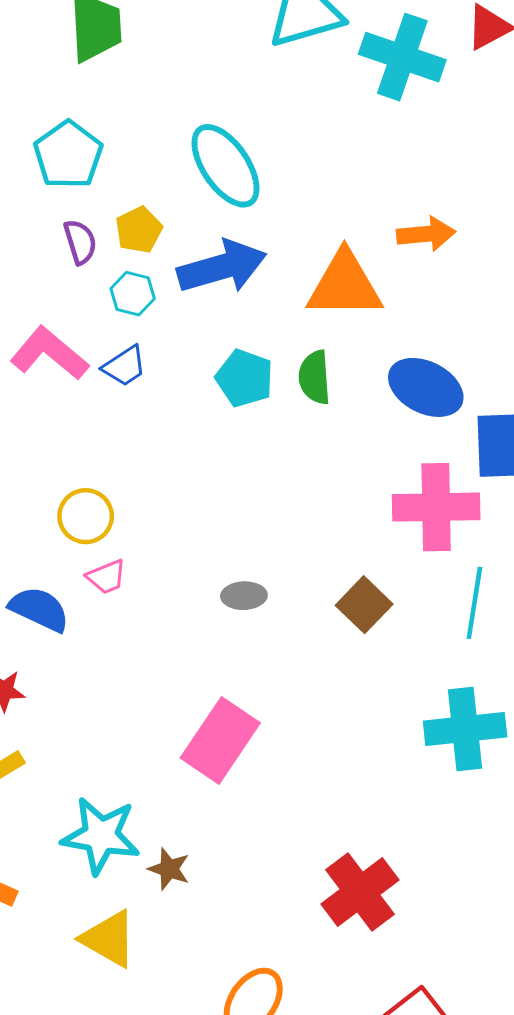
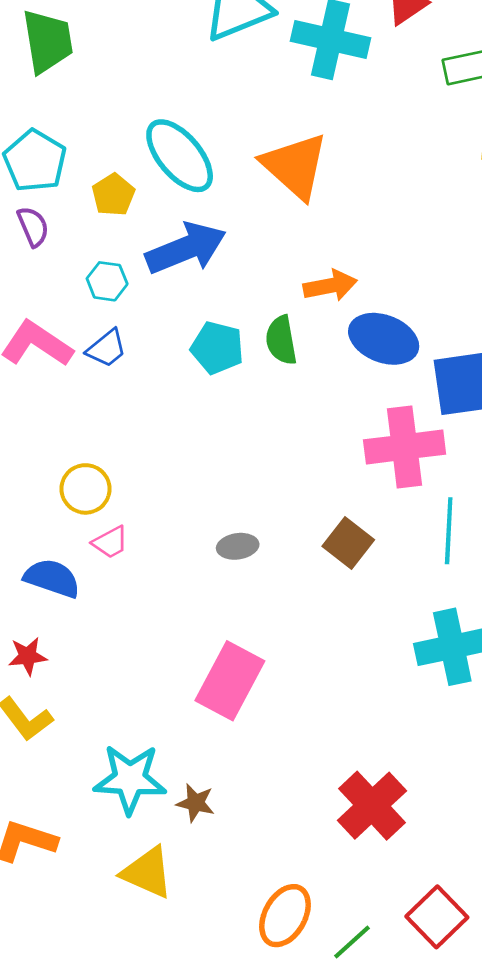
yellow pentagon: (139, 230) -> (113, 195), moved
orange arrow: (426, 234) -> (330, 286), moved
purple semicircle: (80, 242) -> (33, 227), moved
orange triangle: (345, 285) -> (295, 166), moved, turned 48

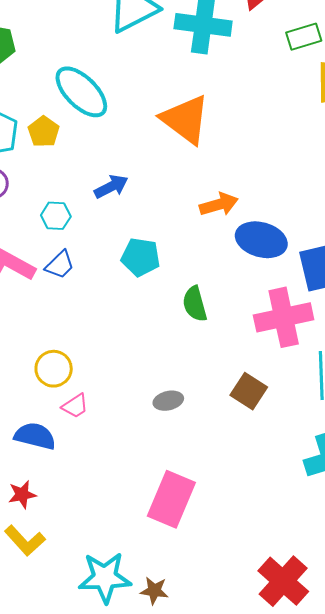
cyan ellipse: (180, 156) -> (81, 92), moved
yellow pentagon: (113, 195) -> (44, 132), moved
blue arrow: (186, 248) -> (111, 187), size x0.6
green semicircle: (281, 340) -> (195, 304), moved

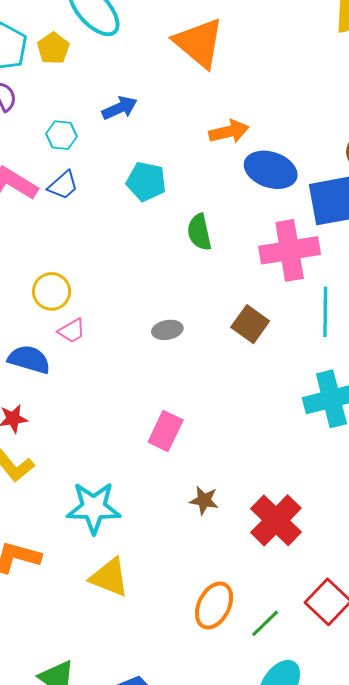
pink rectangle: (171, 499) -> (166, 431), size x0.7
brown star: (154, 591) -> (204, 500), moved

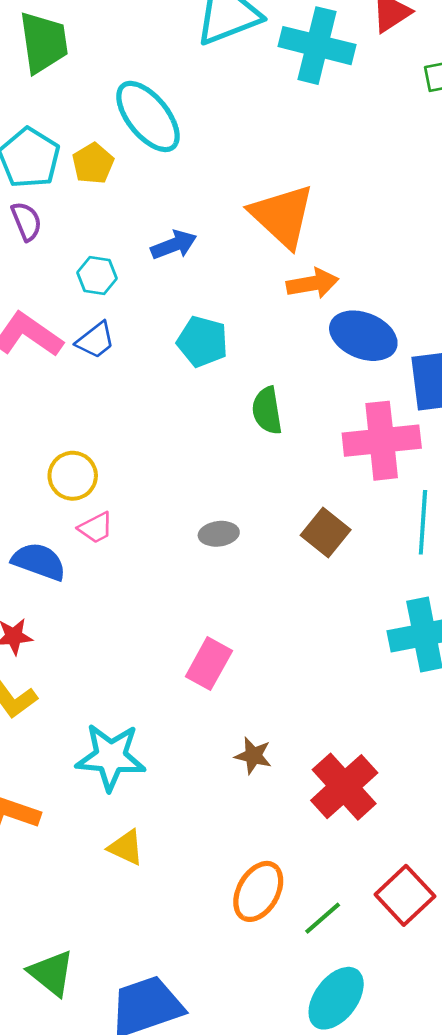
orange triangle: (199, 43) -> (282, 216), moved
yellow triangle: (109, 577) -> (126, 847), size x0.7

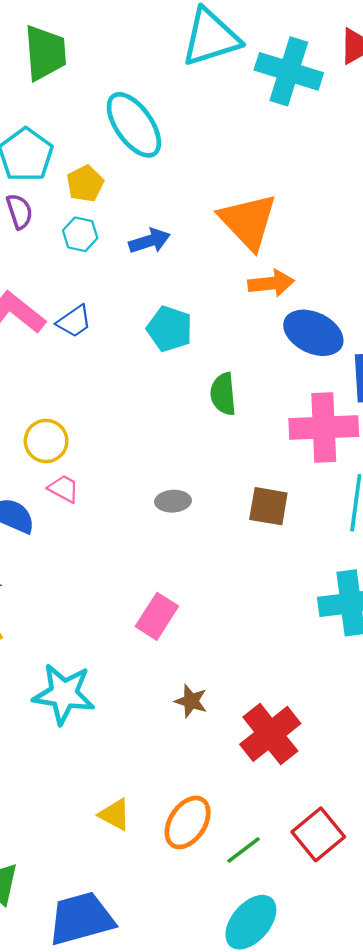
yellow pentagon: (93, 163) -> (85, 184), moved
cyan hexagon: (97, 275) -> (80, 234), moved
pink trapezoid: (96, 528) -> (64, 489), turned -128
brown square: (326, 532) -> (268, 506), turned -33
yellow triangle: (126, 847) -> (115, 815), moved

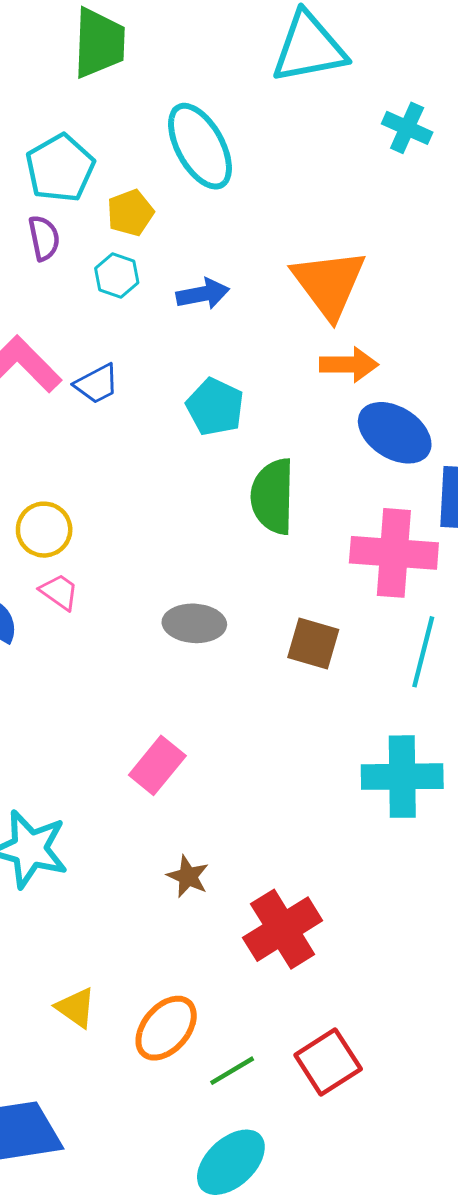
cyan cross: (289, 71) -> (407, 128), moved, size x0.6
green semicircle: (223, 394) -> (273, 496), size x1.4
gray ellipse: (173, 501) -> (194, 623), size x1.4

